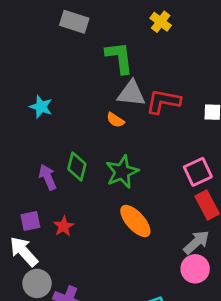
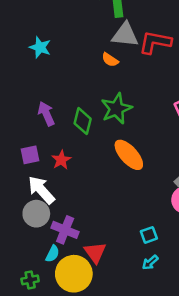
green diamond: (77, 167) -> (83, 121), moved
white arrow: (24, 252) -> (41, 190), moved

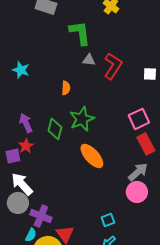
gray triangle: (125, 35) -> (89, 60), size x0.6
red L-shape: (155, 42) -> (113, 66), turned 112
orange semicircle: (110, 60) -> (66, 88), moved, turned -120
red star: (61, 160) -> (26, 146), moved

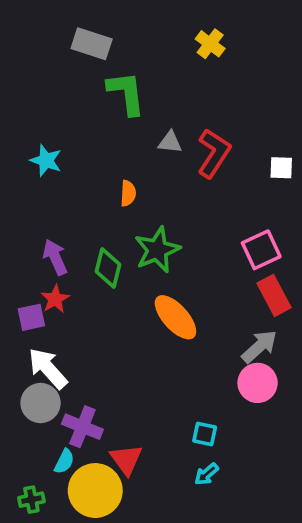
green L-shape: (80, 33) -> (126, 93), moved
cyan square: (108, 220) -> (205, 434), turned 32

